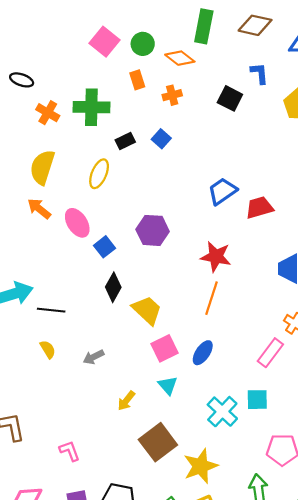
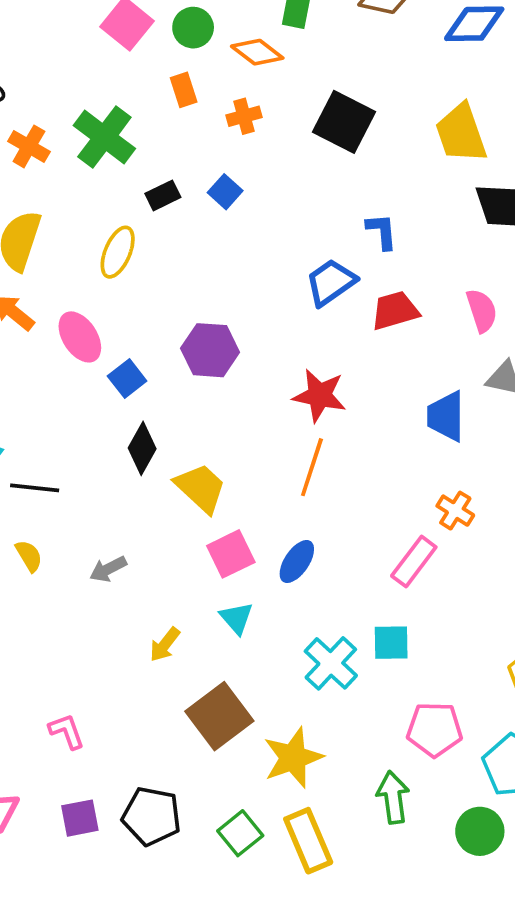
blue L-shape: (259, 73) -> (382, 231), moved
black square: (230, 98) -> (344, 122), size x1.4
green cross: (91, 107) -> (104, 137), turned 36

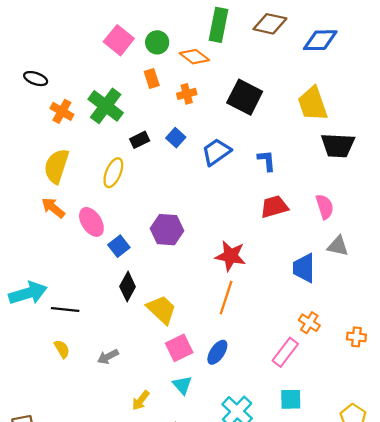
blue trapezoid: (331, 282) -> (216, 152), moved
cyan square: (391, 643) -> (291, 399), moved

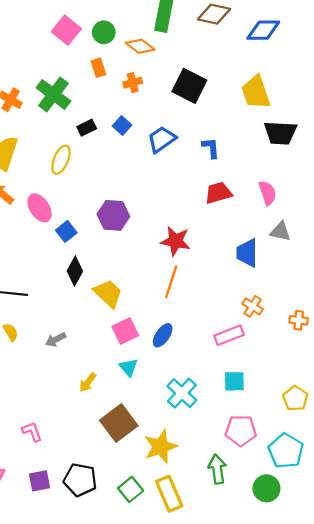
pink rectangle: (285, 352) -> (229, 335), turned 32

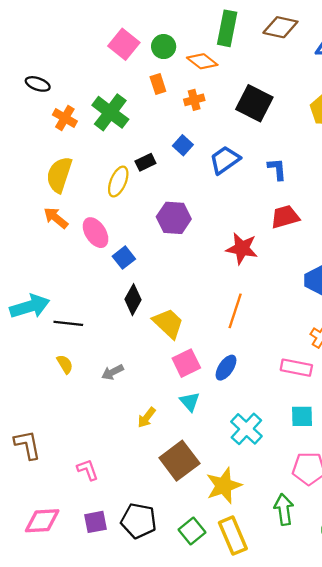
black rectangle: (87, 128) -> (145, 162), moved
purple hexagon: (113, 215) -> (174, 218), moved
red star: (175, 241) -> (242, 248), moved
pink rectangle: (229, 335) -> (296, 368), turned 32

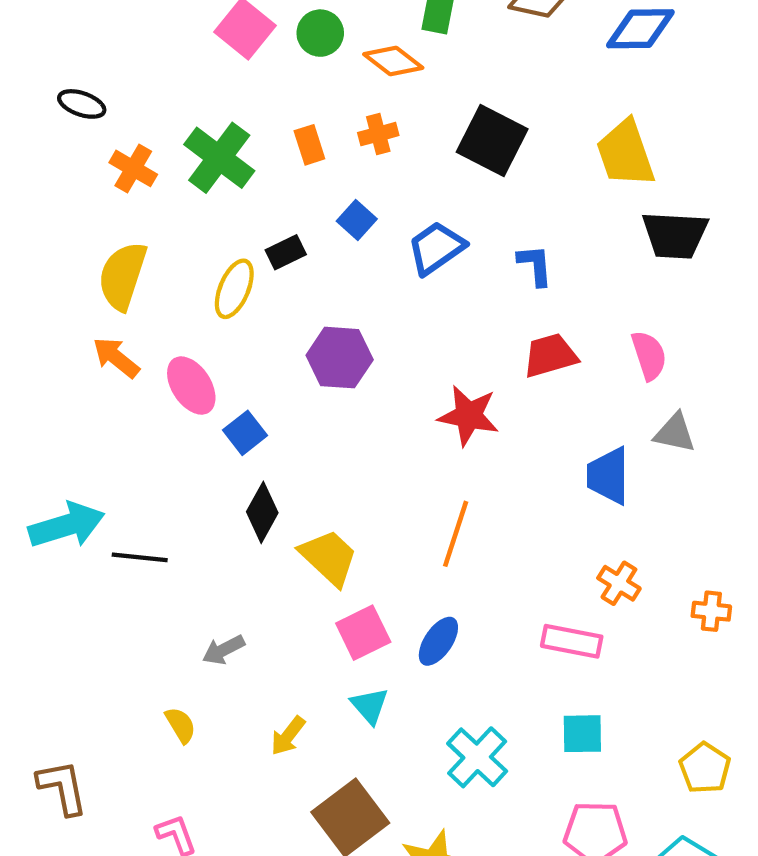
orange rectangle: (158, 84) -> (309, 145), moved
yellow semicircle: (65, 364) -> (181, 725), moved

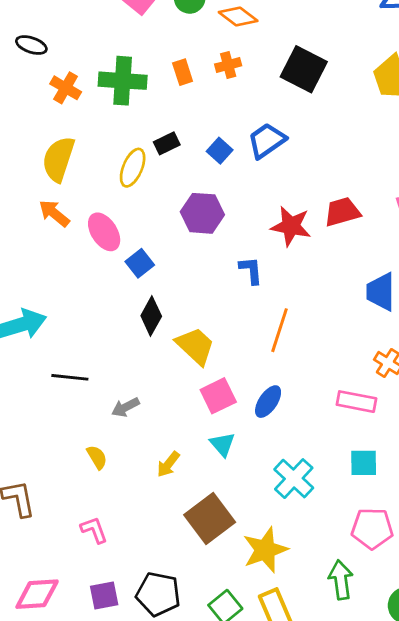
green cross: (219, 158) -> (123, 81), turned -33
blue square: (357, 220) -> (220, 151), moved
blue L-shape: (535, 265) -> (251, 270), moved
red star: (469, 416) -> (291, 226), moved
black line: (140, 557) -> (70, 377), moved

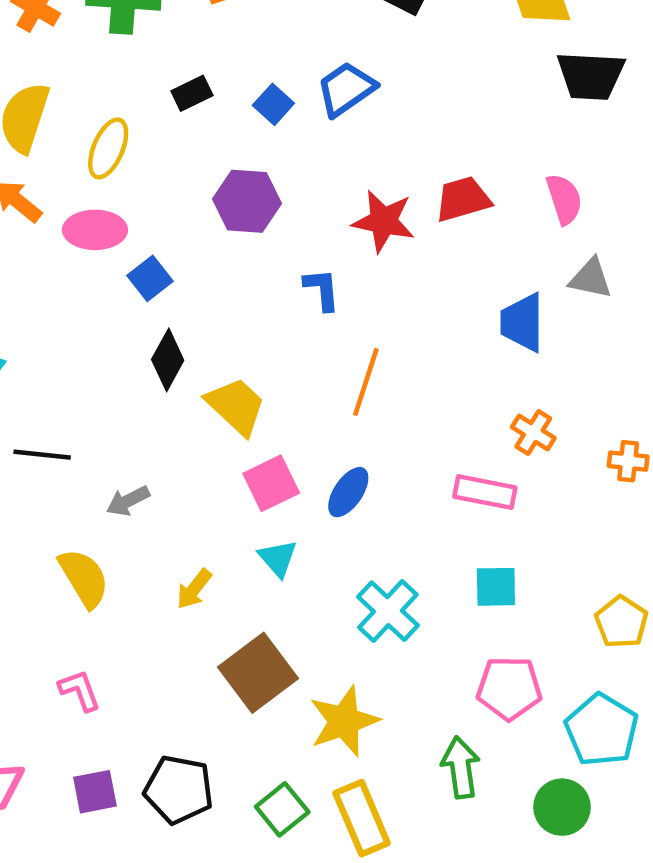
yellow ellipse: (133, 168) -> (108, 148), moved
pink ellipse: (104, 232) -> (95, 230), turned -57
yellow semicircle: (97, 457) -> (84, 578), size x1.6

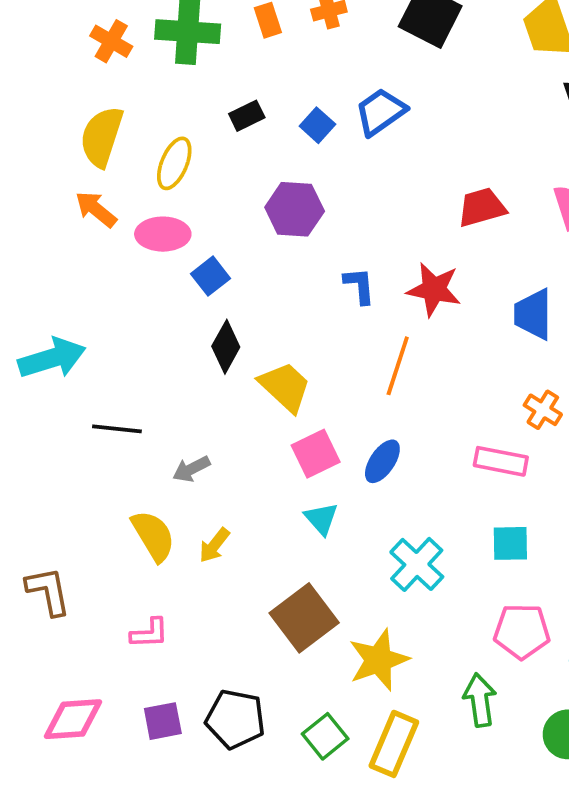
red star: (384, 221) -> (434, 289), moved
yellow arrow: (194, 589) -> (214, 545), moved
pink L-shape: (80, 690) -> (149, 633), turned 108
yellow rectangle: (362, 818) -> (394, 744), turned 46

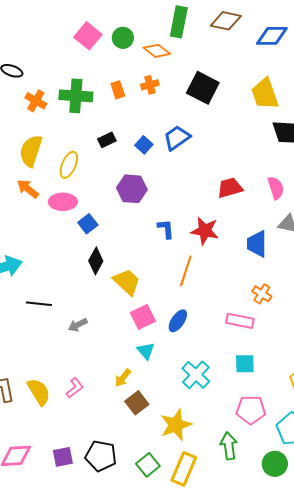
yellow semicircle: (153, 536) -> (39, 392), moved
yellow arrow: (214, 545) -> (123, 378), moved
brown square: (304, 618) -> (137, 403), size x0.7
pink L-shape: (149, 633) -> (75, 388), moved, turned -35

